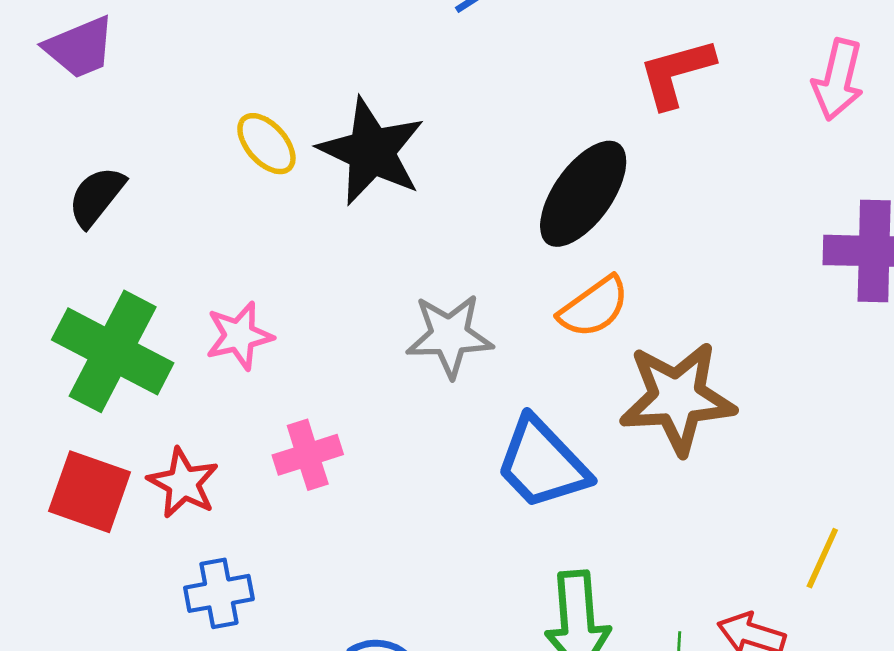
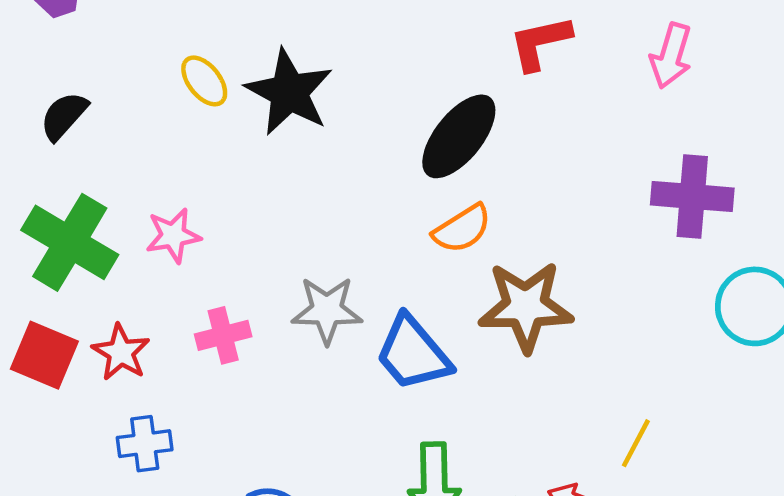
gray star: (449, 336) -> (327, 310), moved

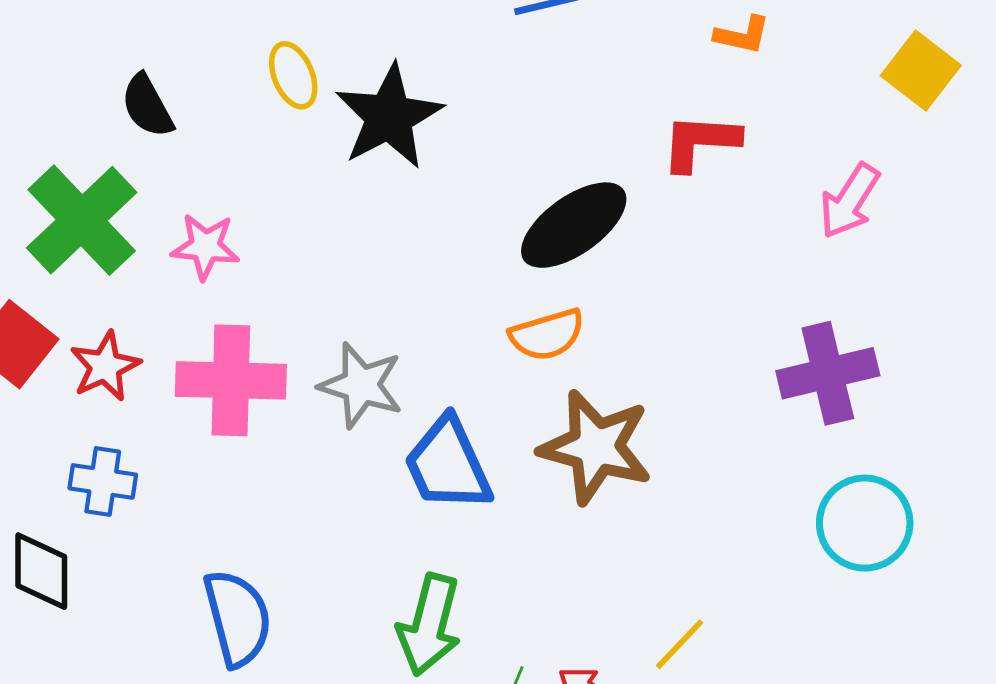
black semicircle: (64, 116) -> (147, 106), moved, turned -86
purple cross: (692, 197) -> (828, 373), turned -34
pink cross: (223, 335) -> (231, 380), size x1.6

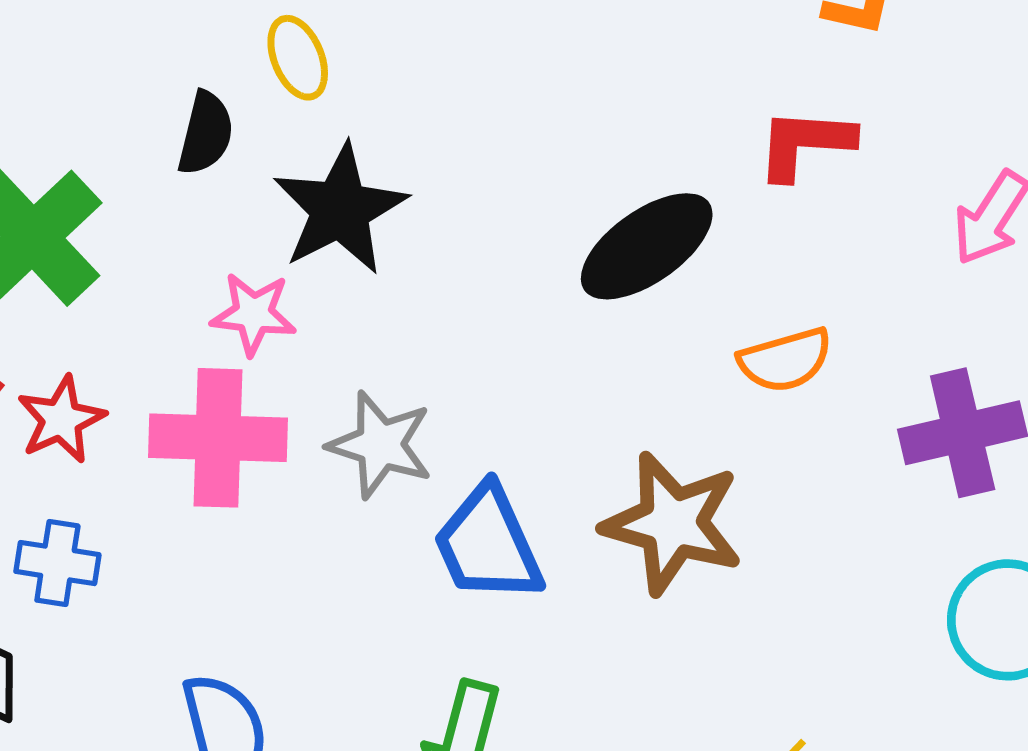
black semicircle: (147, 106) -> (206, 133), moved, turned -138
black star: (389, 117) -> (340, 209), moved
pink star: (205, 247) -> (253, 314), moved
orange semicircle: (547, 335) -> (785, 360), moved

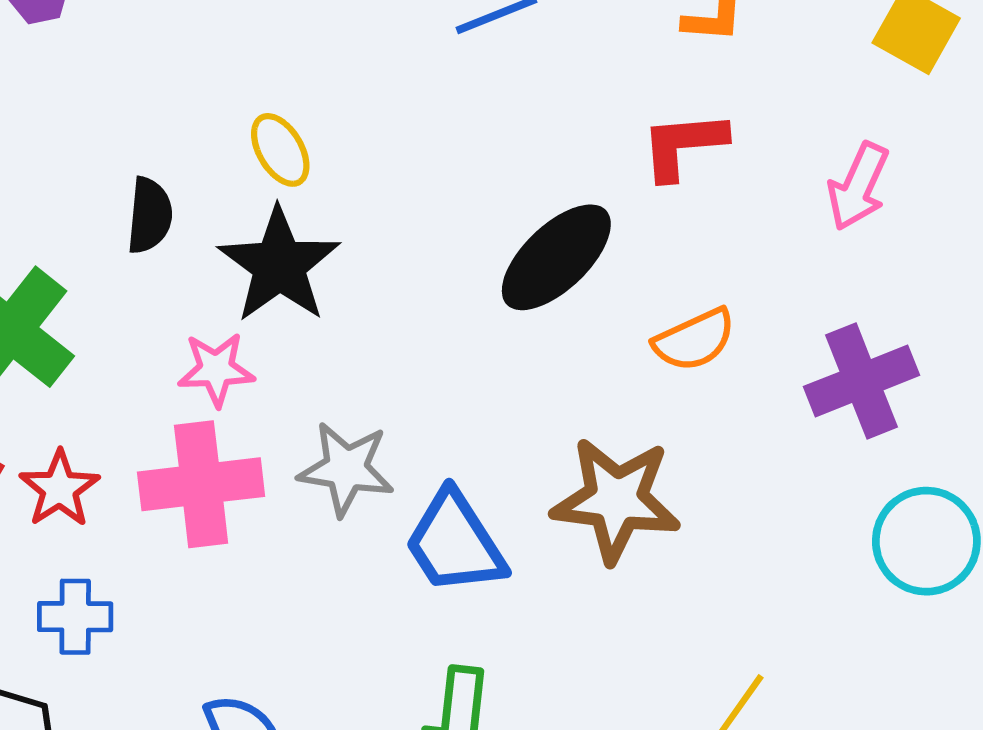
yellow ellipse: (298, 58) -> (280, 150), moved

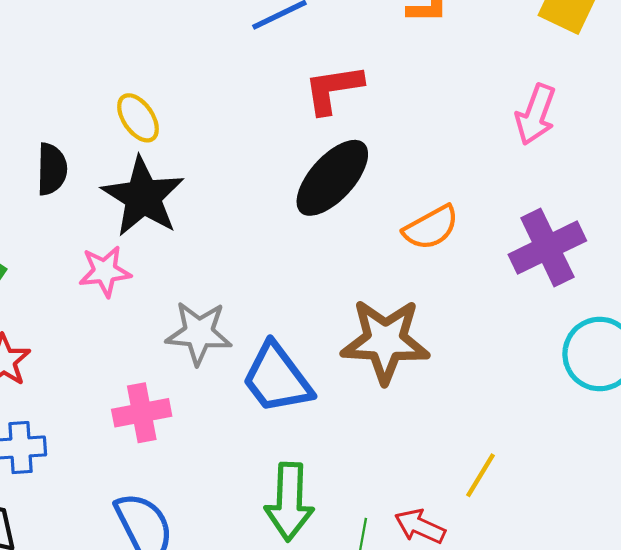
red L-shape: (683, 145) -> (333, 89), moved
pink cross: (201, 484) -> (142, 413), moved, size x0.7

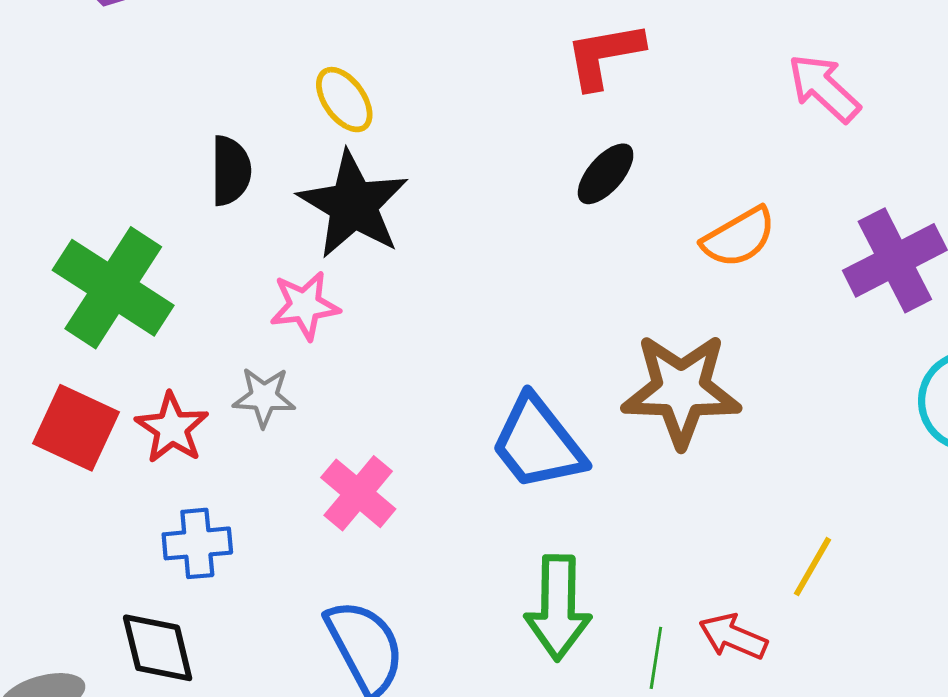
pink arrow: (536, 114) -> (824, 88), moved, turned 114
black ellipse: (332, 178) -> (606, 174), size x0.6
gray star: (199, 333) -> (264, 397), moved, size x0.7
pink cross: (142, 413) -> (358, 493), turned -38

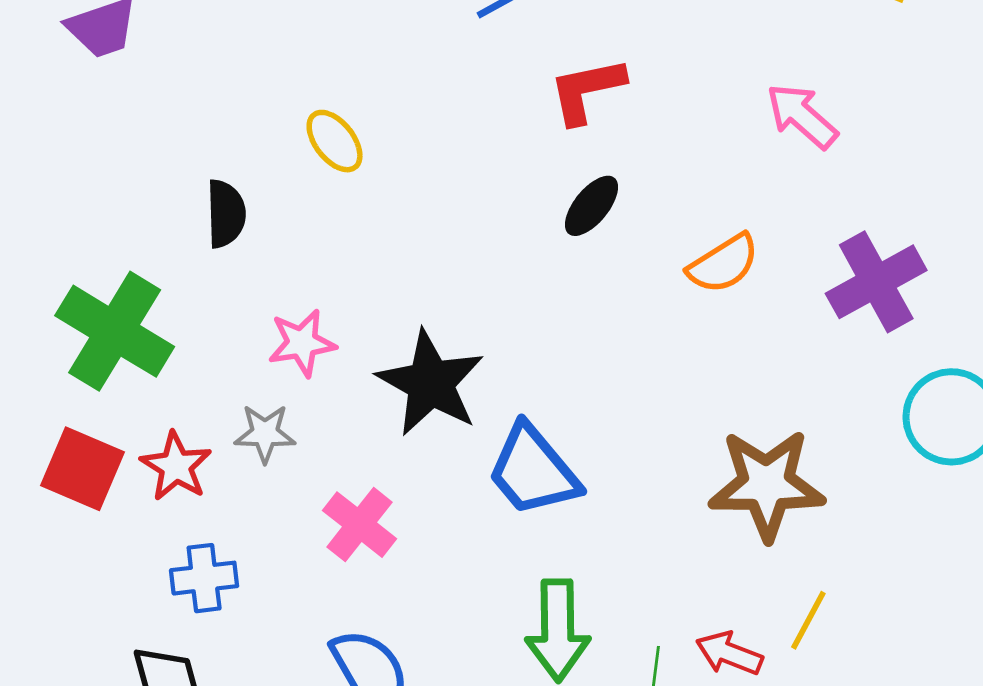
black star: (353, 205) -> (430, 383), moved
brown star: (681, 390) -> (767, 485), moved
yellow line: (812, 567) -> (808, 620), moved

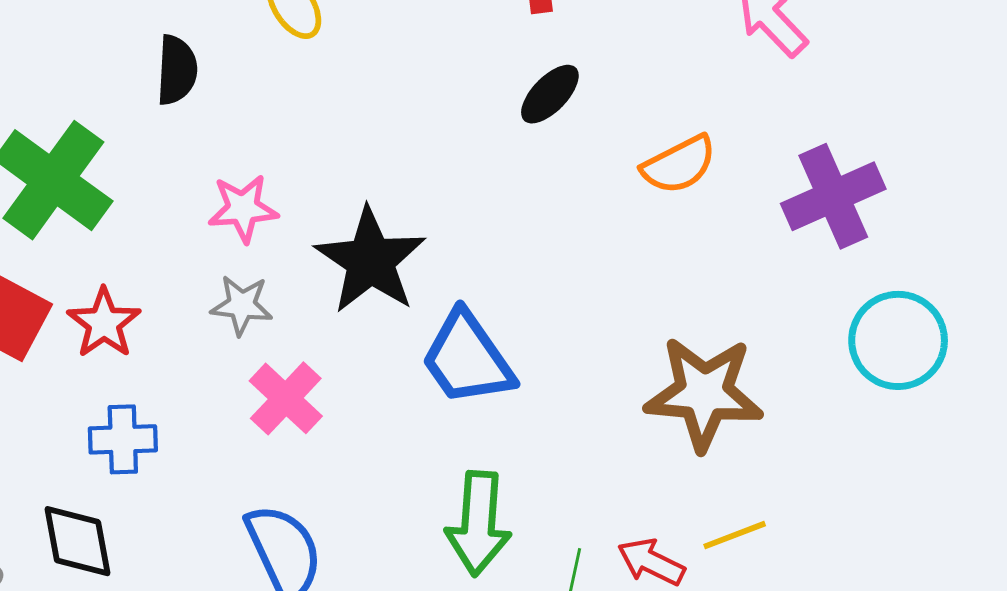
gray star: (265, 433) -> (242, 305), moved
yellow line: (808, 620) -> (735, 535), turned 36

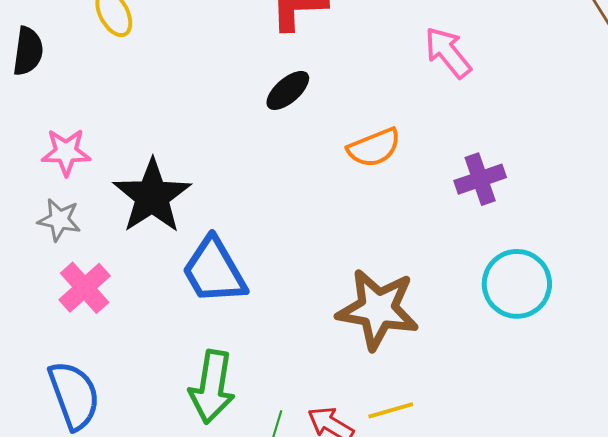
purple cross: (833, 196) -> (480, 179), size x0.7

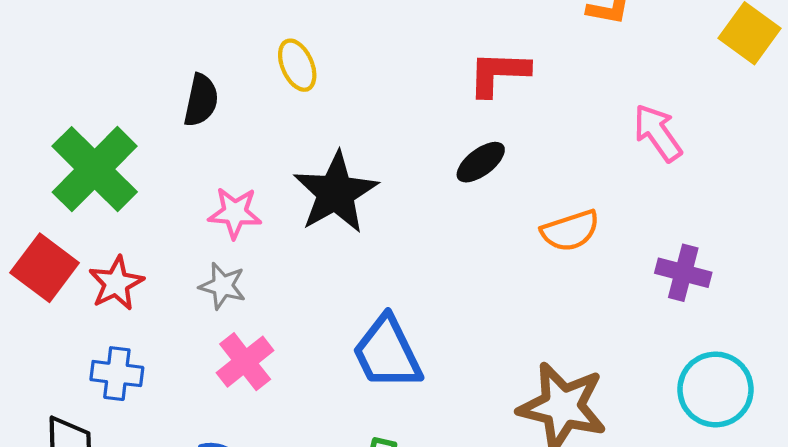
purple cross: (480, 179) -> (683, 273), turned 30
black star: (152, 196) -> (336, 193), moved

